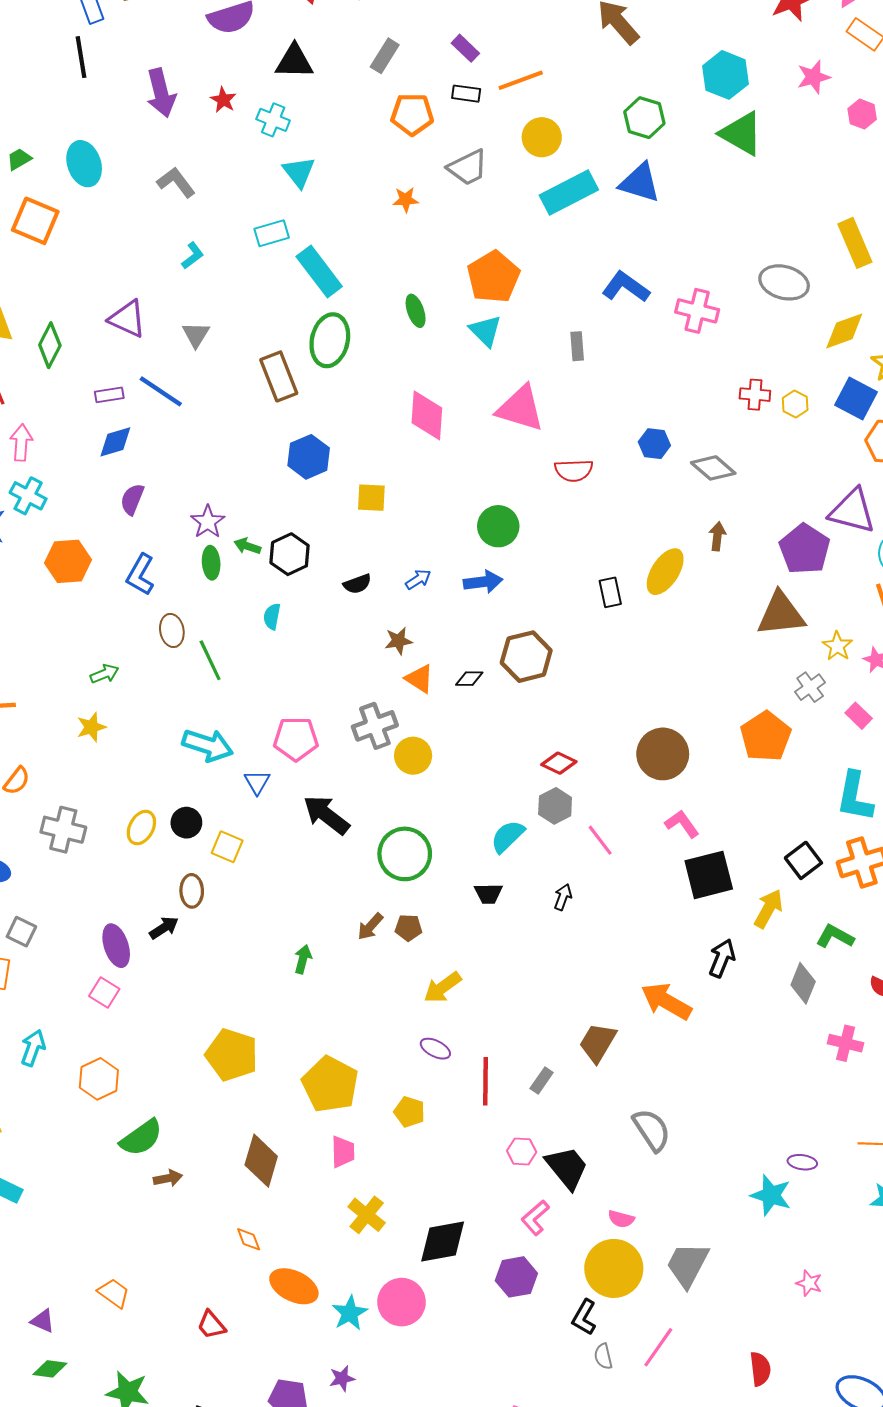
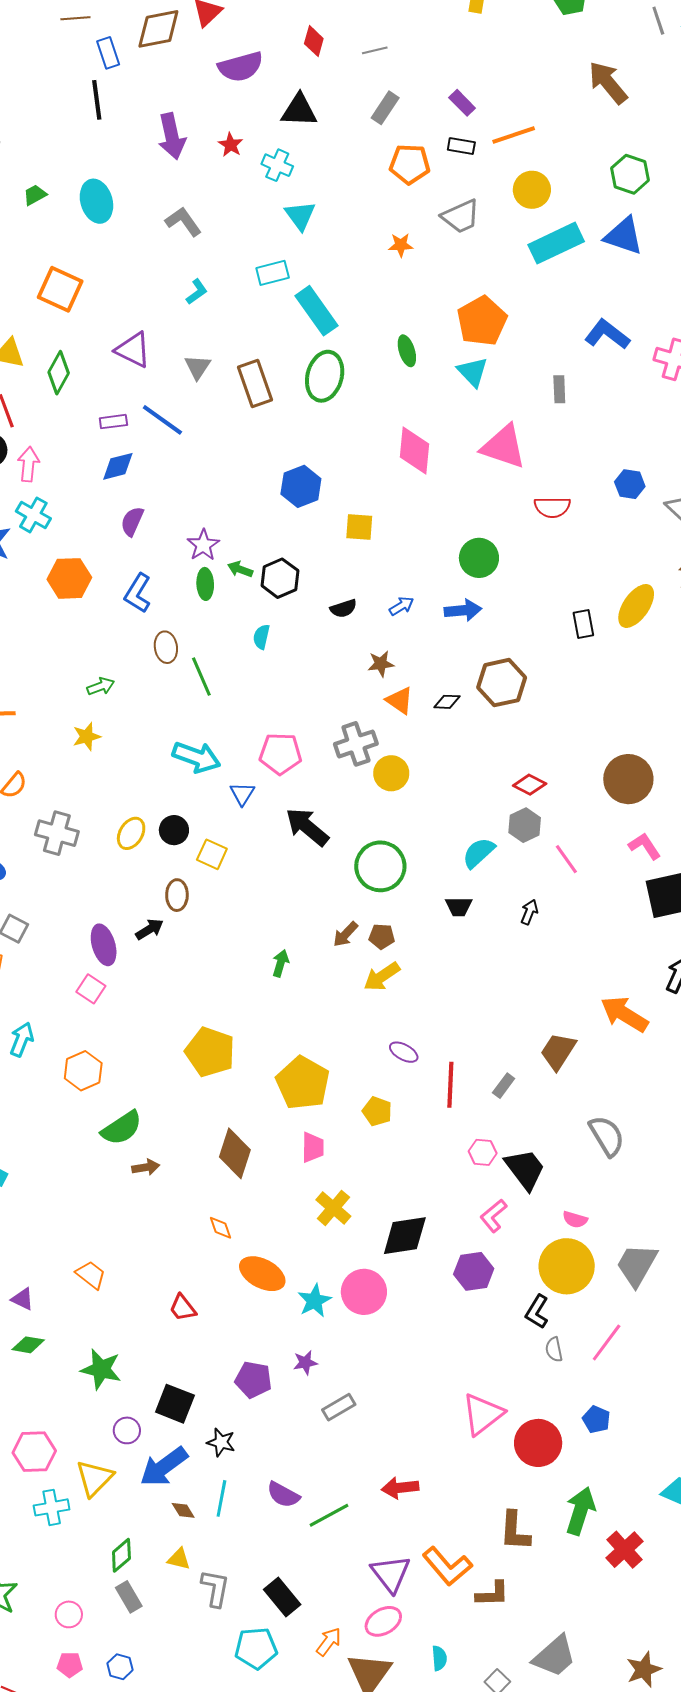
orange square: (35, 221) -> (60, 289), moved
brown rectangle: (279, 376) -> (255, 384), moved
yellow arrow: (442, 987) -> (382, 977), moved

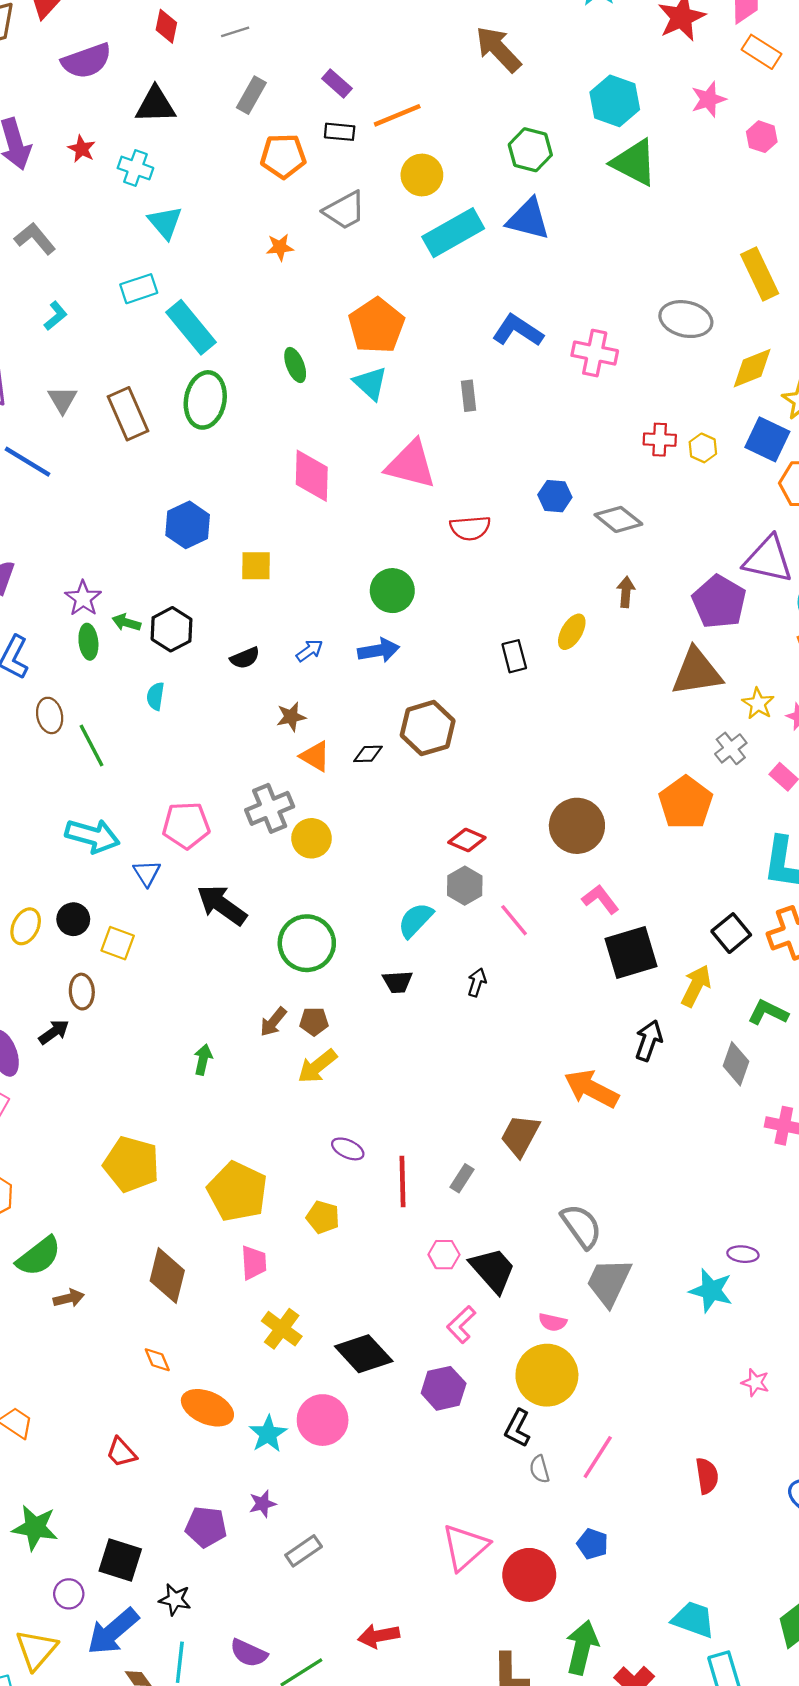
yellow ellipse: (636, 606) -> (572, 632), size x0.7
black diamond: (405, 1236) -> (364, 1354), turned 60
gray trapezoid: (637, 1265) -> (609, 1282), moved

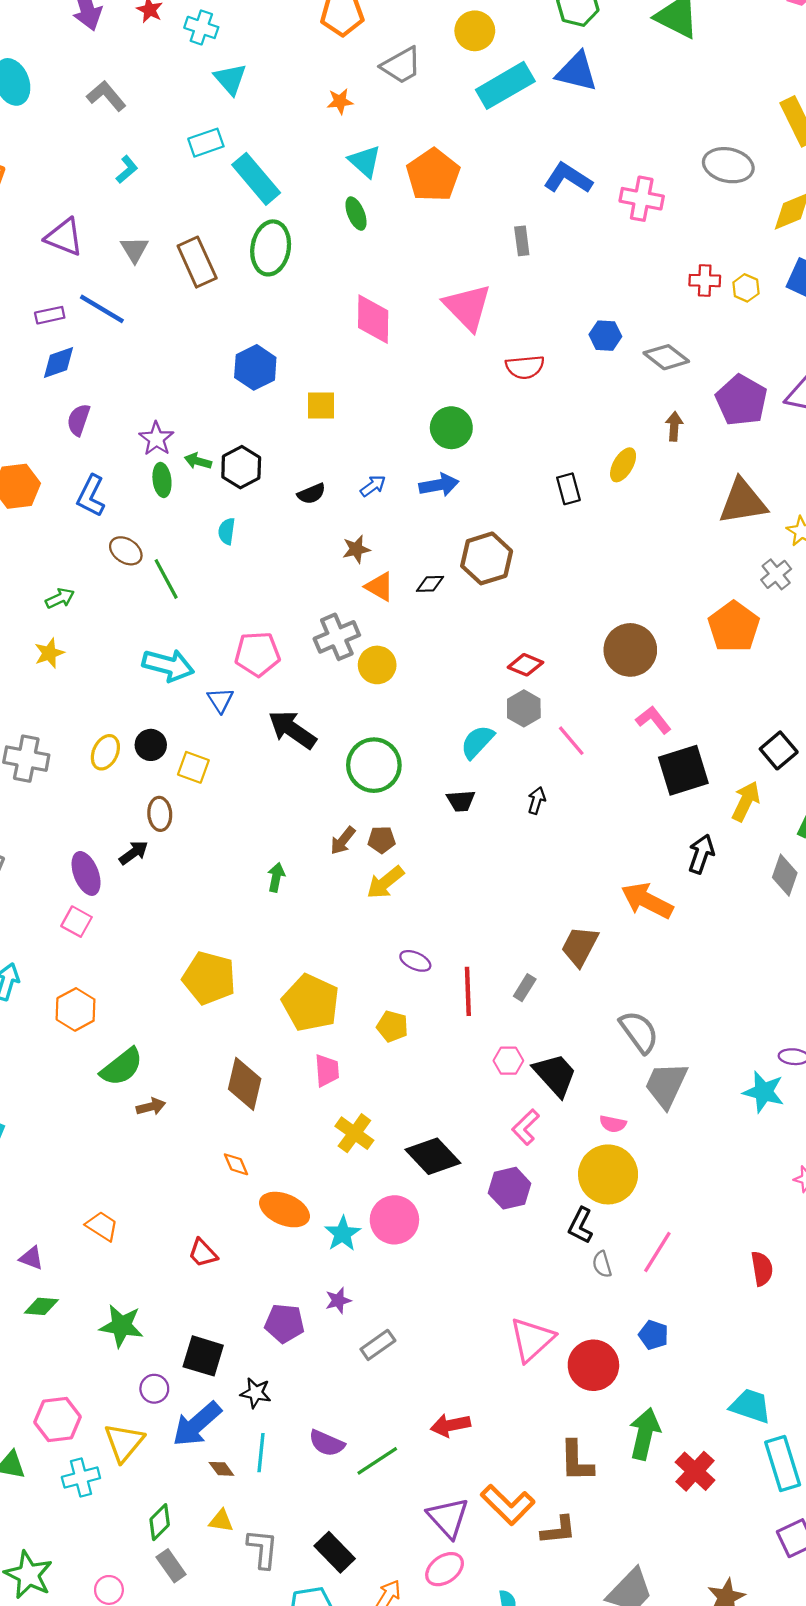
cyan triangle: (370, 383) -> (365, 161), moved
pink triangle: (411, 464) -> (468, 307), turned 32
purple pentagon: (719, 602) -> (741, 400), moved
brown ellipse: (50, 715) -> (126, 551), turned -44

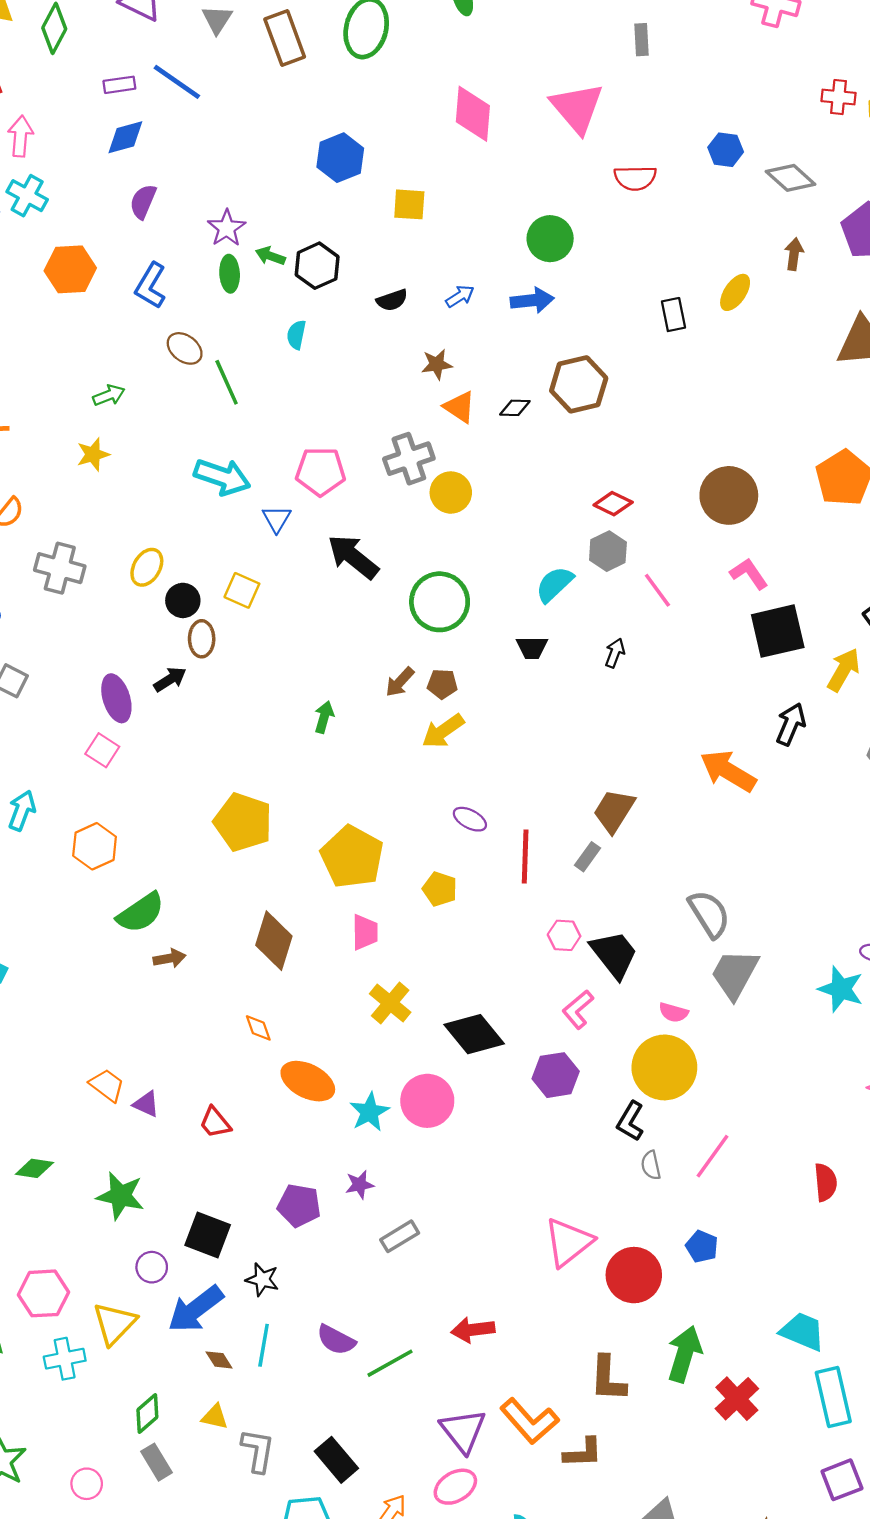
black circle: (151, 745) -> (183, 600), moved
brown trapezoid: (580, 946) -> (614, 811), moved
purple triangle: (31, 1258) -> (146, 1104), moved

